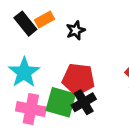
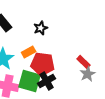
orange rectangle: (44, 20) -> (29, 52), moved

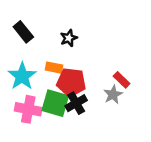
orange rectangle: (29, 52) -> (54, 68), turned 40
gray star: (88, 74) -> (113, 95), moved

